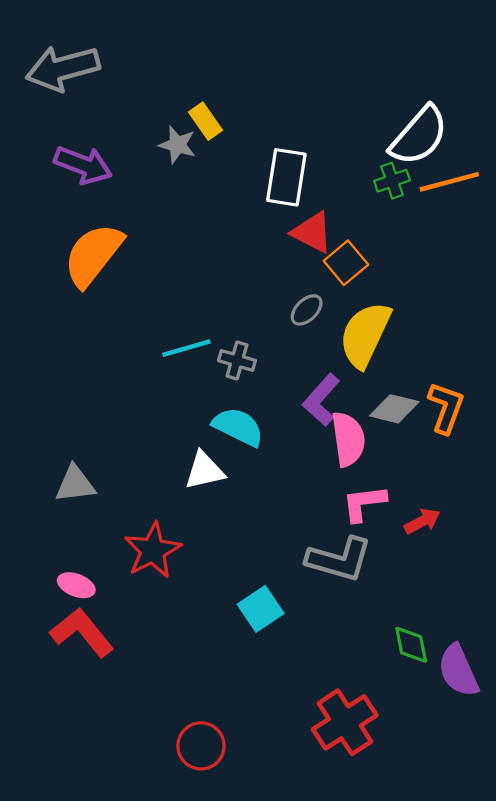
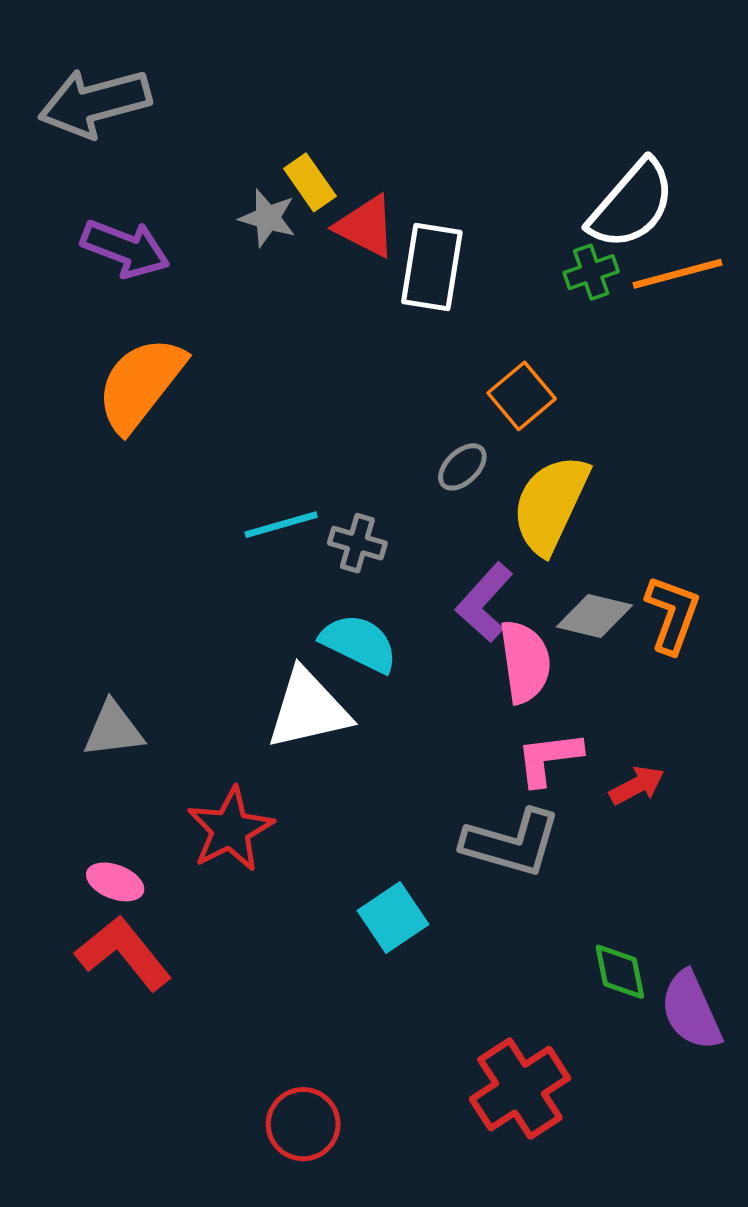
red triangle: (312, 232) -> (366, 226), moved
white triangle: (204, 471) -> (308, 709), size x1.4

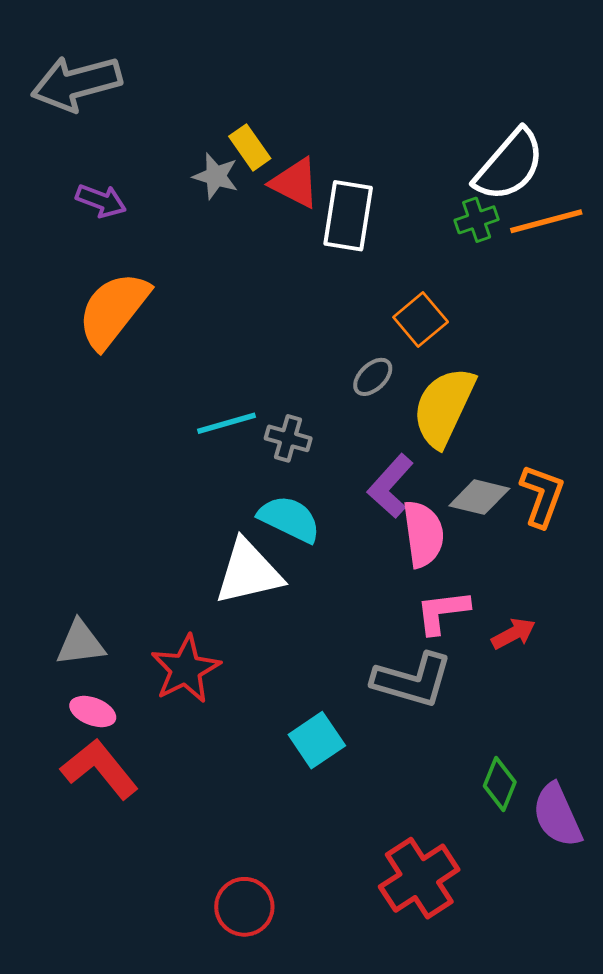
purple arrow: (125, 248) -> (101, 201), size x0.7
gray triangle: (113, 729) -> (80, 643), moved
green diamond: (620, 972) -> (500, 784), turned 33

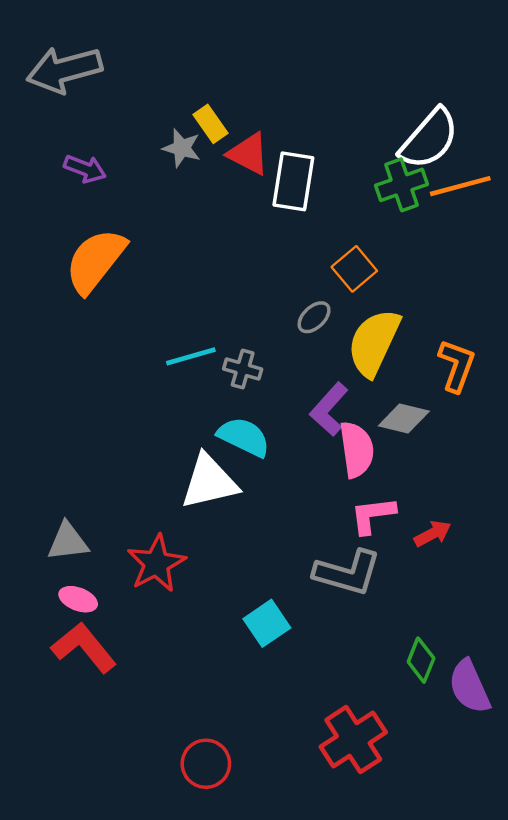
green cross: (477, 220) -> (401, 185), size x1.4
orange L-shape: (542, 496) -> (457, 366), moved

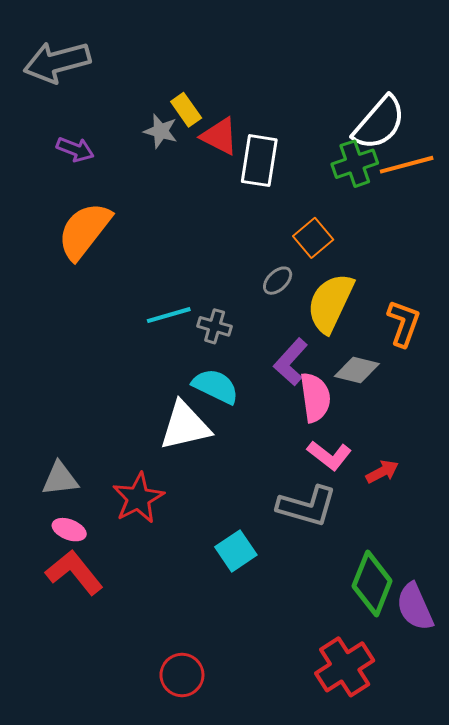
pink L-shape: (373, 515) -> (329, 455), turned -135
green diamond: (421, 660) -> (372, 583), size x1.6
red cross: (353, 740) -> (345, 667), moved

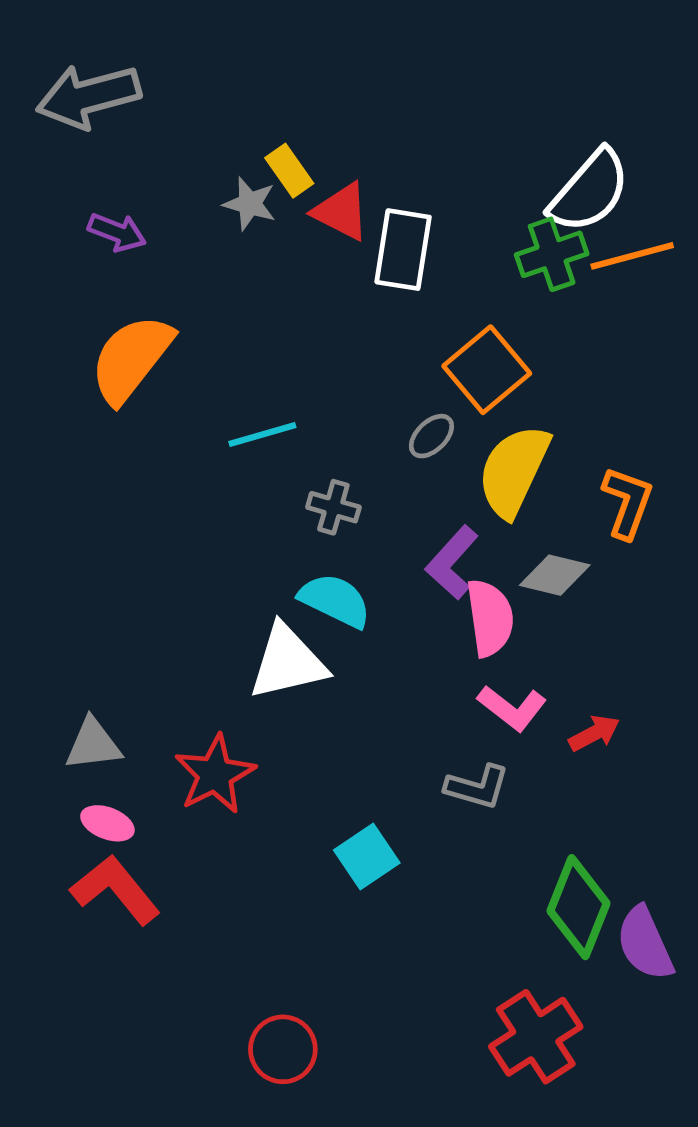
orange square: (313, 238) -> (487, 370), size x1.4
cyan line: (169, 315) -> (262, 434), moved
gray L-shape: (307, 506) -> (477, 787), size x0.7

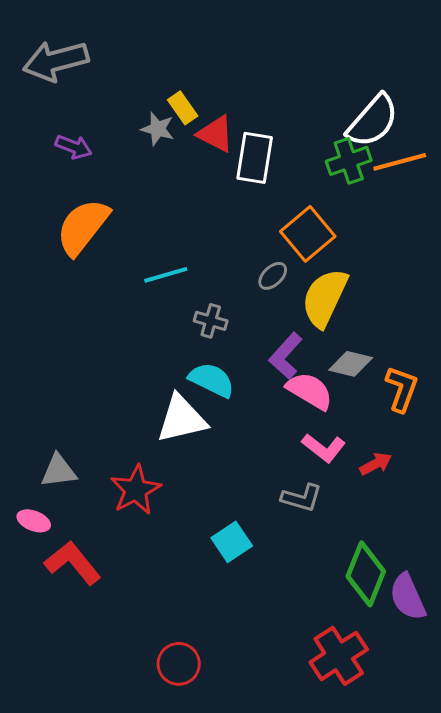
orange L-shape: (627, 502) -> (402, 389), moved
pink semicircle: (490, 618) -> (310, 391), turned -51
pink ellipse: (107, 823) -> (34, 521), moved

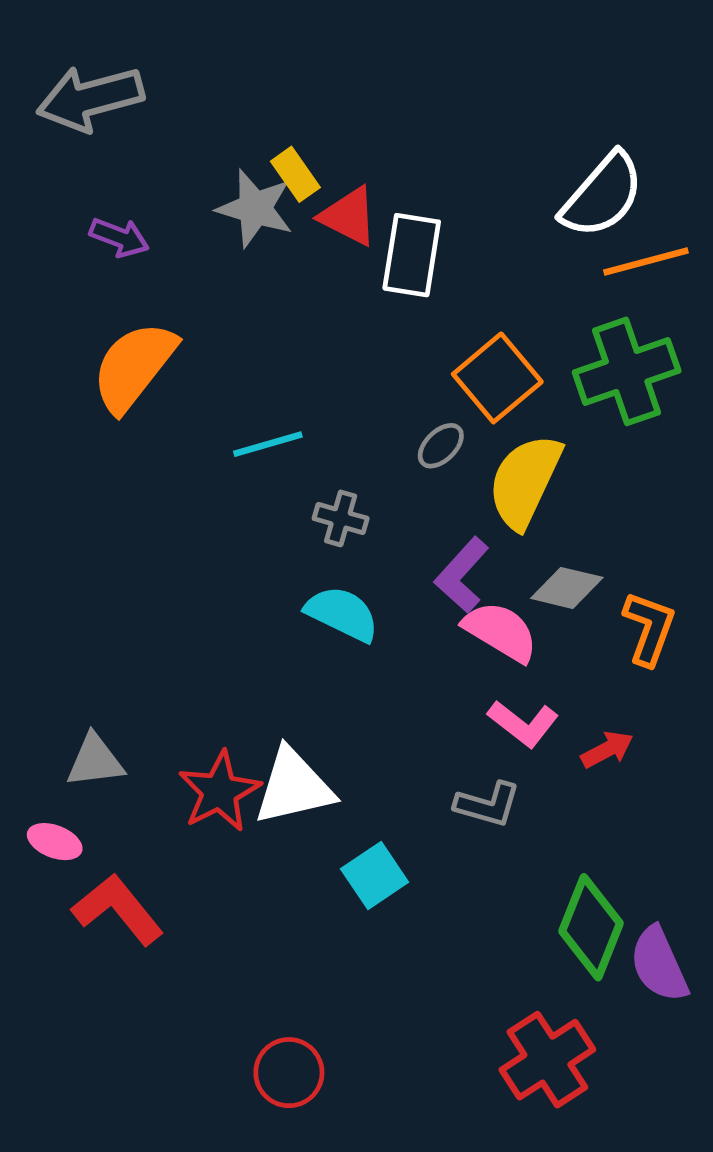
gray star: (158, 129) -> (255, 208), size x1.4
green cross: (349, 161) -> (627, 371), moved, size x1.4
white triangle: (182, 419) -> (294, 787), moved

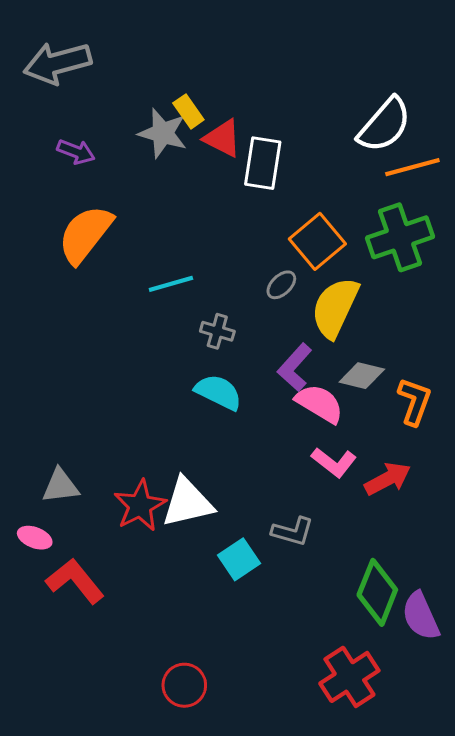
red arrow: (607, 749) -> (388, 479), size x1.4
gray L-shape: (488, 804) -> (293, 531), moved

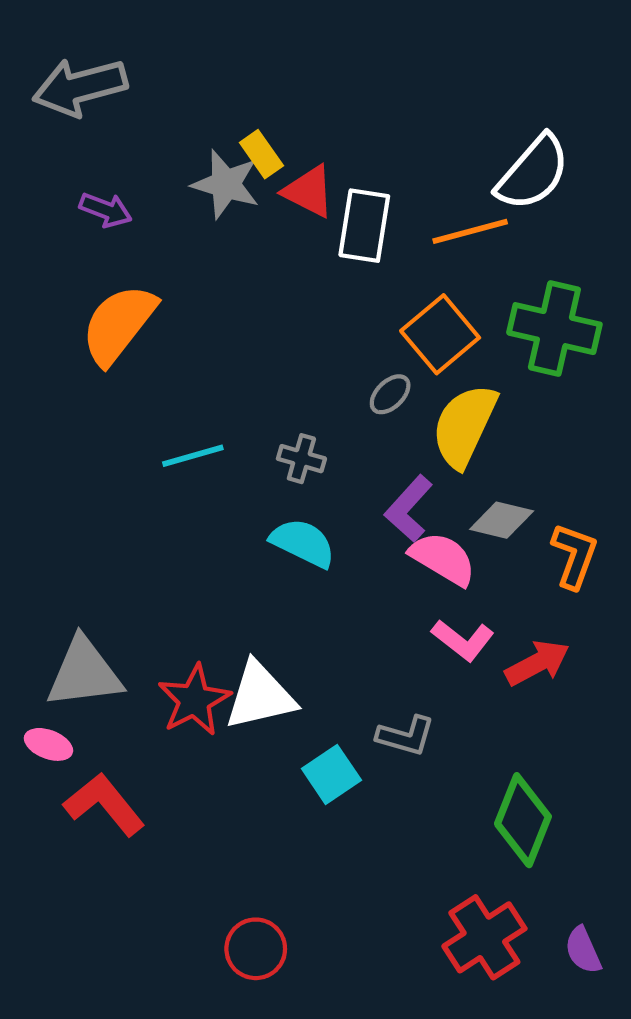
orange line: (412, 167) -> (470, 231), moved
green cross: (400, 237) -> (554, 329), turned 32
cyan line: (171, 284) -> (193, 456), moved
gray triangle: (61, 486) -> (84, 673), size x1.5
purple semicircle: (421, 616) -> (583, 950), moved, size x0.7

